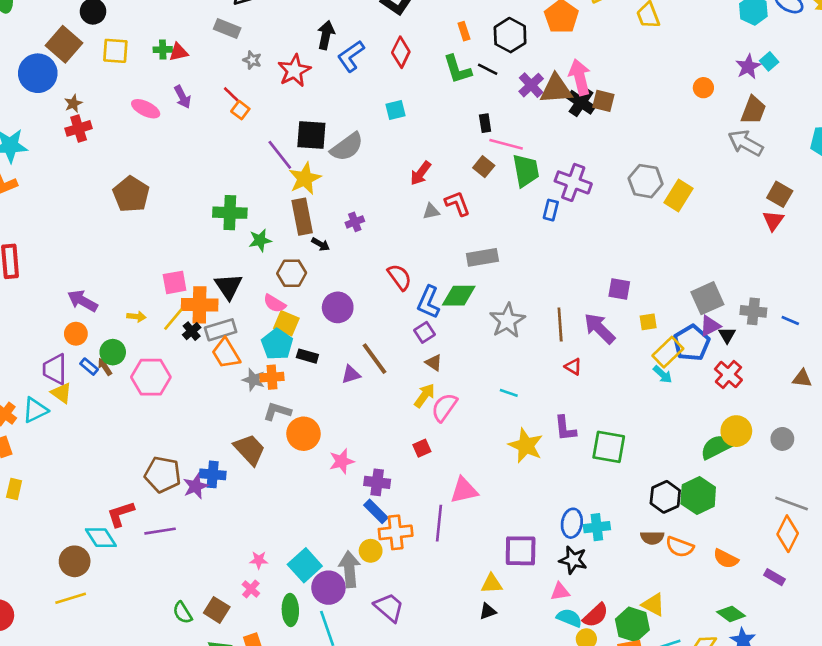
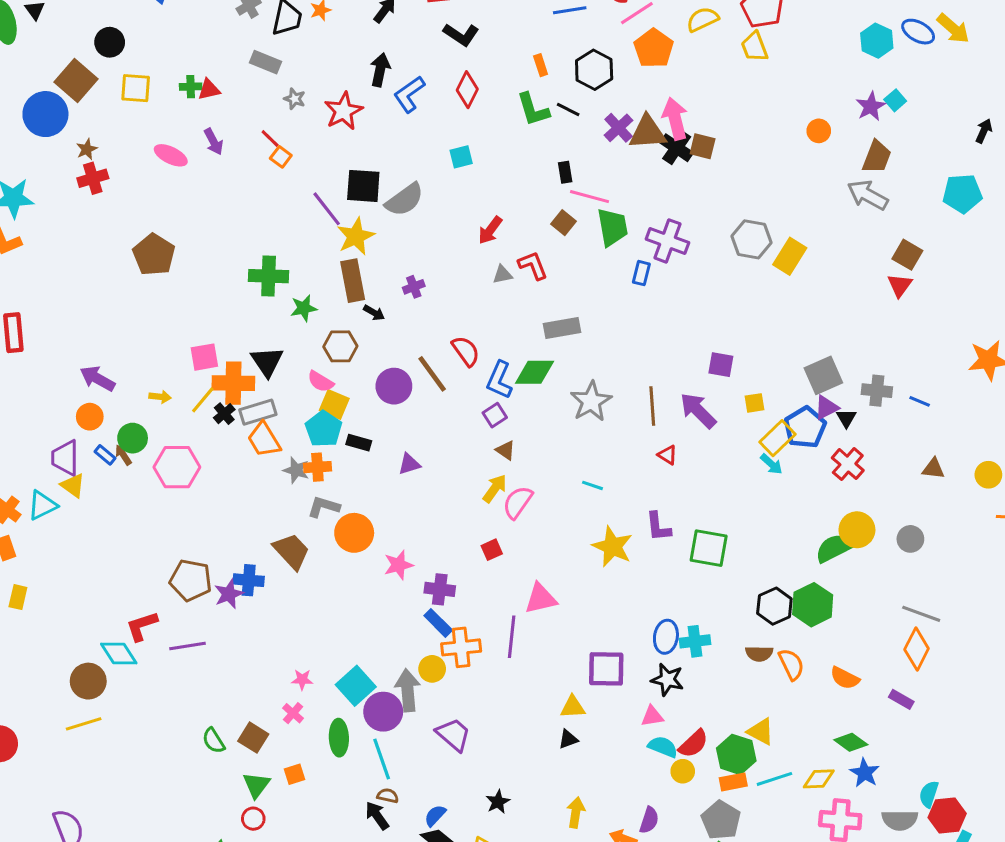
brown line: (375, 359) -> (432, 374), moved
orange semicircle: (680, 547) -> (791, 664), turned -136

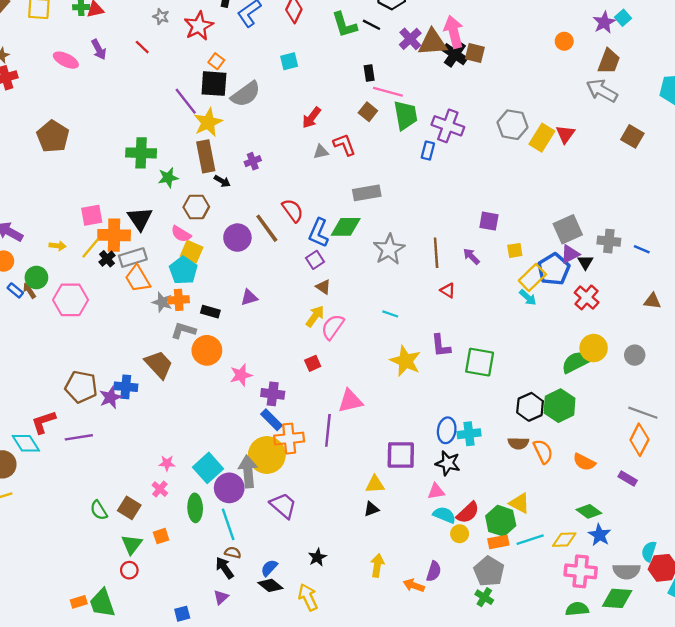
orange square: (281, 157) -> (216, 61), moved
red triangle: (900, 285) -> (565, 134), moved
purple arrow: (698, 411) -> (471, 256), size x0.6
black rectangle: (359, 443) -> (210, 312), moved
yellow circle: (432, 669) -> (267, 455), size x1.8

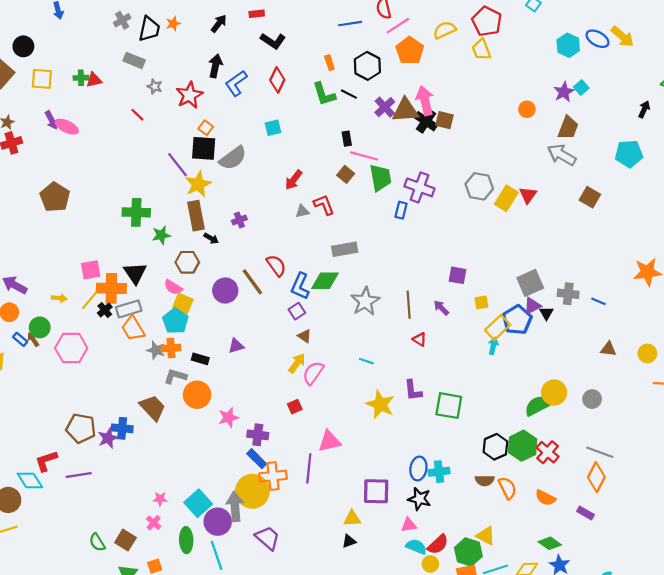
purple arrow: (99, 49) -> (52, 120), moved
cyan arrow: (528, 297) -> (493, 346), turned -119
red cross: (587, 297) -> (548, 452), moved

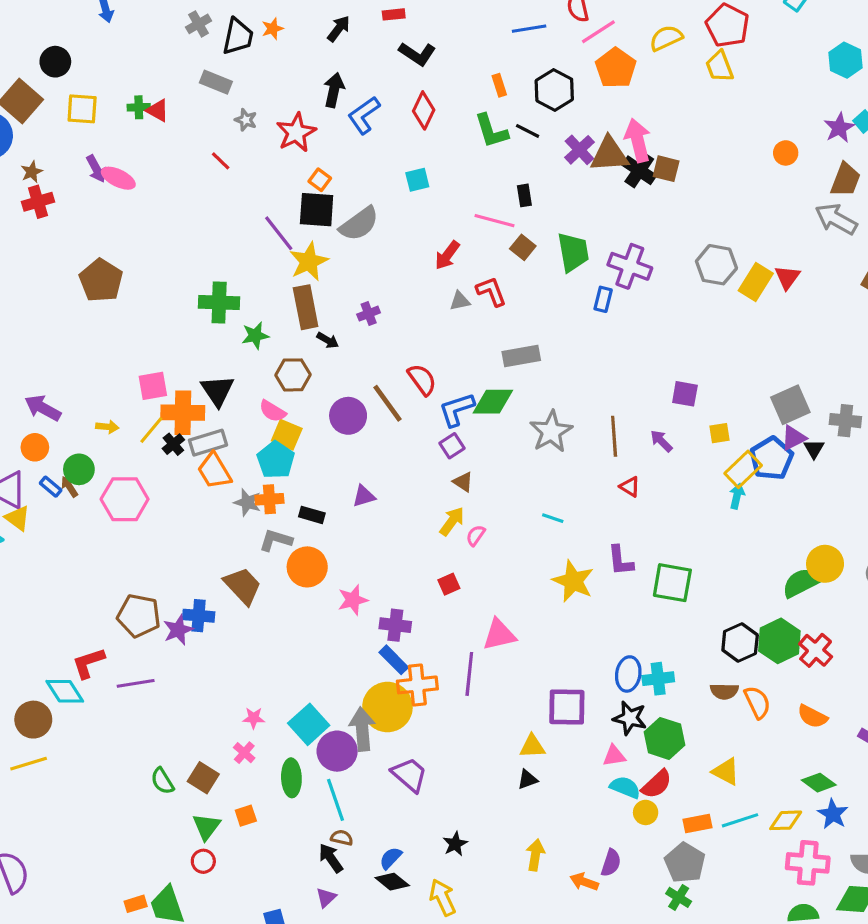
red triangle: (94, 80) -> (158, 110), turned 42
pink line: (364, 156) -> (494, 221), moved
blue L-shape: (300, 286) -> (457, 410), turned 48
pink semicircle: (313, 373) -> (476, 535), size x0.6
green hexagon: (468, 552) -> (664, 738), moved

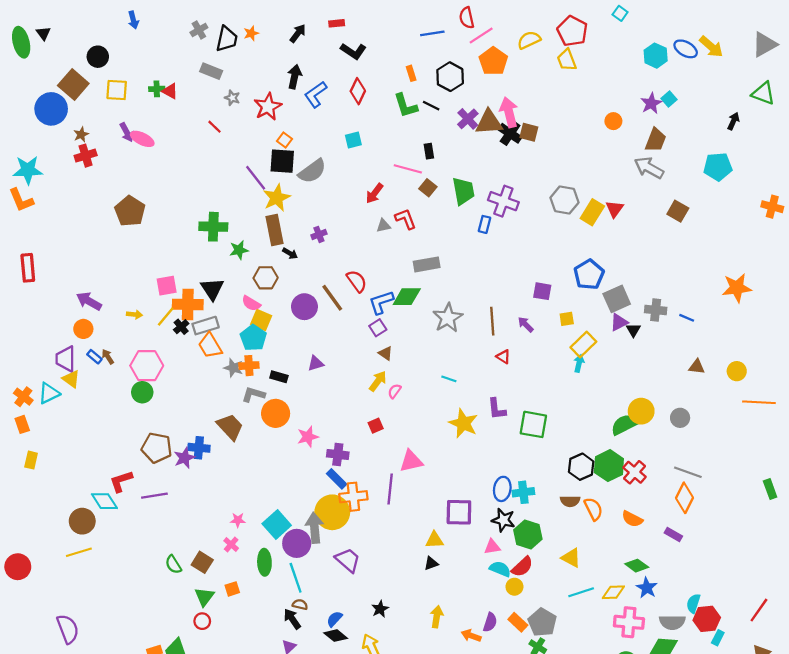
blue pentagon: (771, 458) -> (589, 274), moved
green circle: (79, 469) -> (142, 392), moved
orange rectangle: (698, 823) -> (518, 622), moved, turned 54

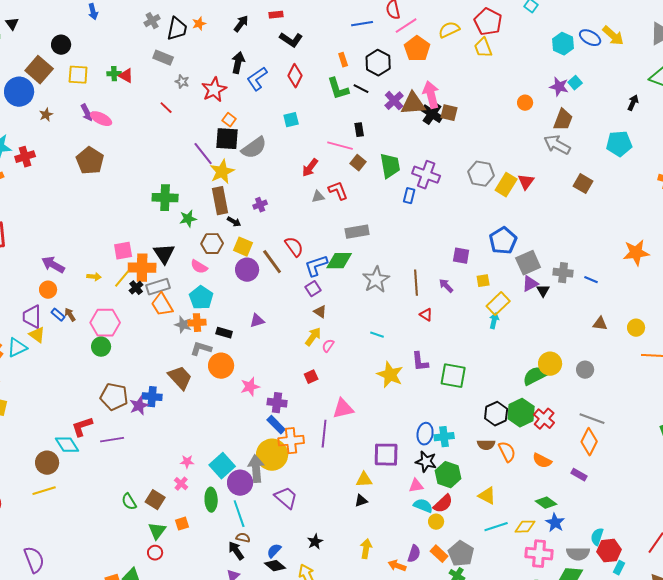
purple star: (651, 103) -> (559, 87), turned -30
red cross: (86, 156) -> (25, 157), moved
brown pentagon: (130, 211) -> (90, 161), moved
yellow square: (261, 320) -> (243, 247), moved

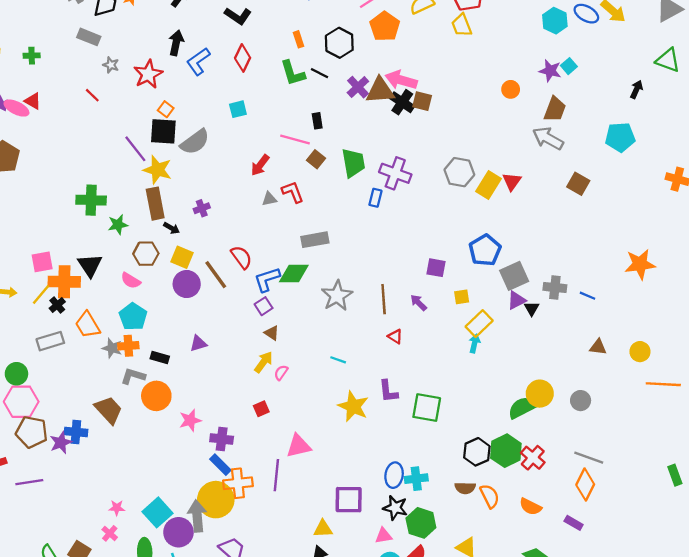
red triangle: (126, 76) -> (33, 101), moved
pink arrow: (431, 95) -> (401, 80), turned -60
yellow star: (222, 172) -> (157, 170), turned -30
gray rectangle: (158, 287) -> (50, 341), moved
pink hexagon: (105, 323) -> (21, 402), moved

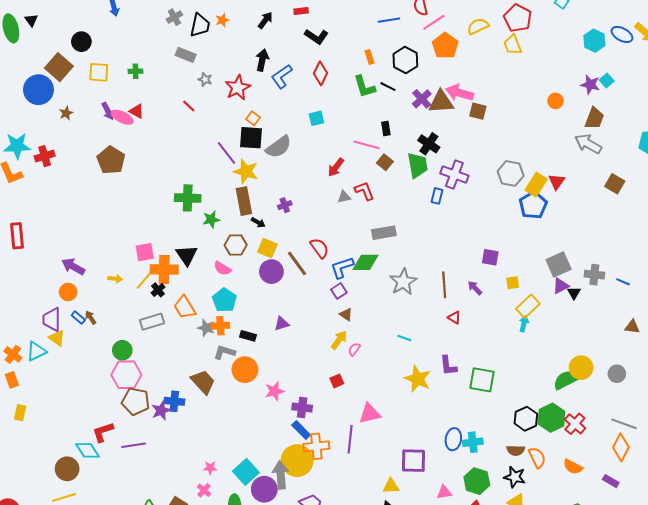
black cross: (402, 102) -> (429, 144), moved
blue pentagon: (485, 250) -> (533, 205), moved
black star: (395, 508) -> (515, 477), moved

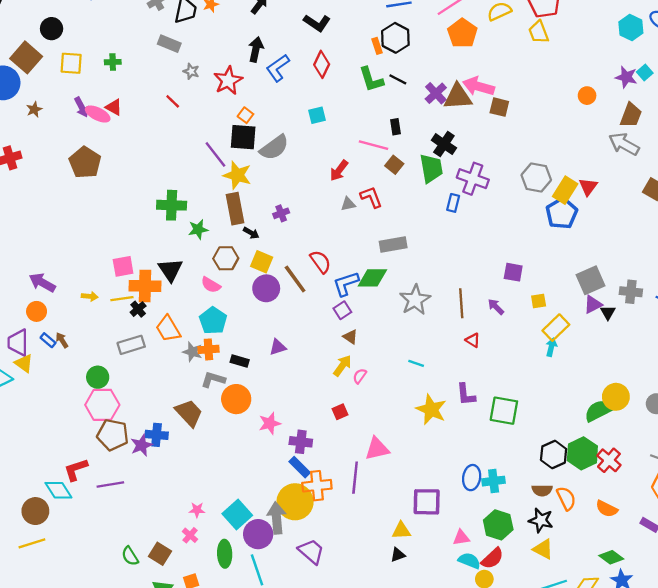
black hexagon: (405, 60) -> (395, 38), moved
yellow line: (144, 281) -> (122, 299), turned 42

